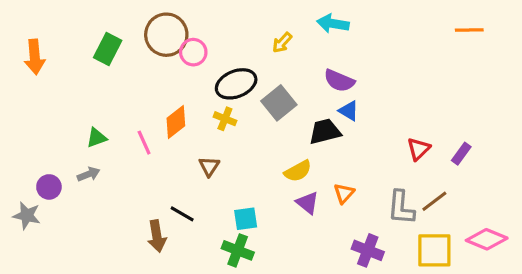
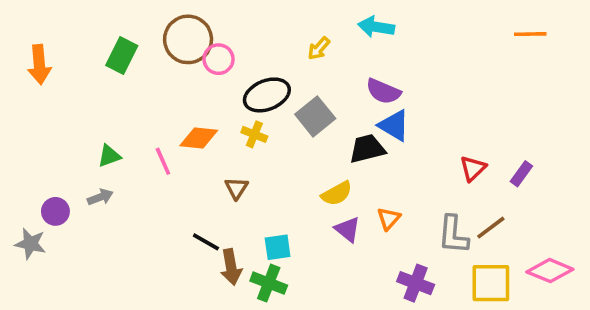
blue triangle: (349, 111) -> (394, 125), size x1.4
orange diamond: (176, 122) -> (199, 138), turned 44
brown arrow: (157, 236) -> (231, 267), moved

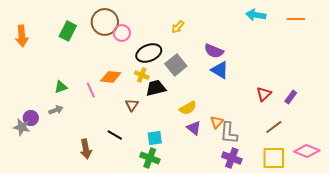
cyan arrow: (376, 27) -> (256, 15), moved
black trapezoid: (367, 149) -> (156, 88), moved
gray L-shape: (453, 235) -> (229, 133), moved
gray star: (30, 244) -> (22, 127), moved
brown arrow: (231, 267) -> (86, 149), moved

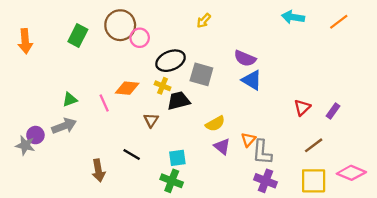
orange line: (296, 19) -> (339, 22), turned -36
yellow arrow: (178, 27) -> (204, 21), moved
gray square: (176, 65) -> (201, 74), turned -35
gray arrow: (56, 110) -> (64, 126), size x1.5

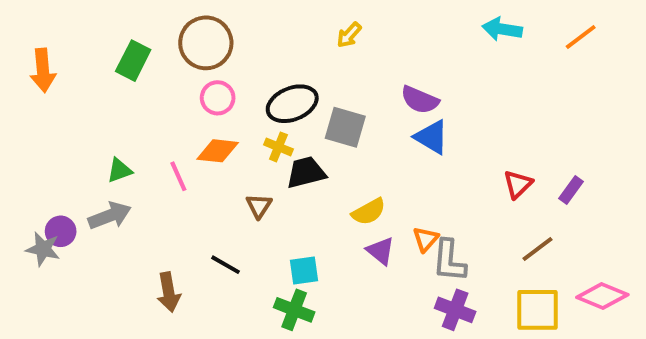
pink circle: (140, 38) -> (218, 98), moved

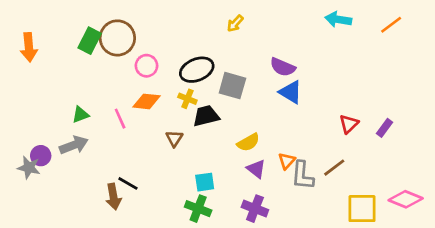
brown circle: (206, 43) -> (117, 38), moved
brown line: (538, 249) -> (334, 168), moved
black line: (225, 265) -> (128, 183), moved
purple cross: (455, 310) -> (255, 209), moved

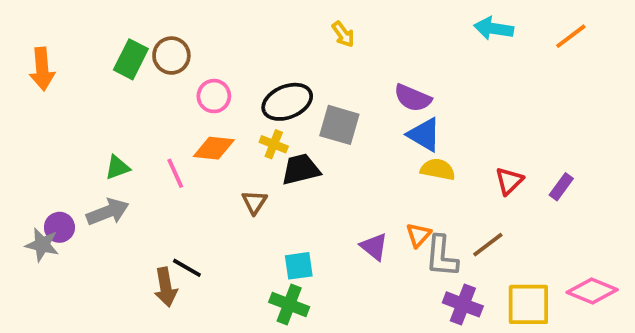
yellow arrow: (235, 23) -> (343, 34), turned -78
brown circle: (117, 38) -> (171, 56), size x0.7
yellow semicircle: (248, 142) -> (438, 169), moved, turned -140
purple cross: (255, 209) -> (463, 304), moved

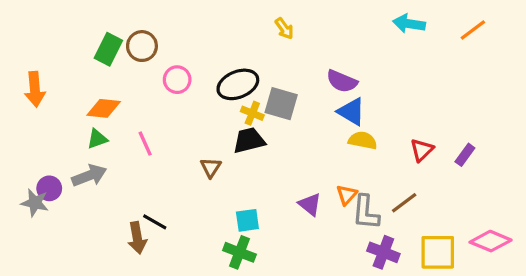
orange arrow: (42, 69) -> (35, 89), moved
yellow cross: (274, 144) -> (252, 113), moved
orange diamond: (214, 148) -> (104, 108), moved

